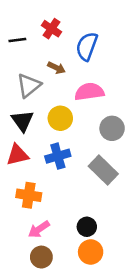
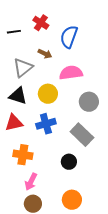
black triangle: (22, 121) -> (18, 96), turned -36
black circle: (87, 227) -> (69, 162), moved
pink arrow: (39, 229) -> (31, 182), turned -30

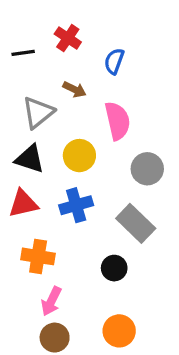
blue semicircle: (69, 37) -> (114, 61), size x0.7
pink semicircle: (71, 73) -> (117, 121), turned 85

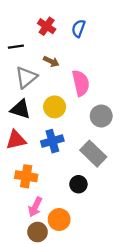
black line: (23, 53) -> (16, 47), moved
blue semicircle: (114, 61) -> (78, 28), moved
orange circle: (119, 331) -> (59, 219), moved

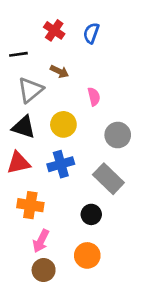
pink semicircle: (81, 83) -> (94, 97), size x0.6
orange circle: (59, 219) -> (87, 255), moved

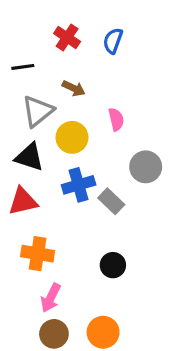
yellow circle: (63, 124) -> (72, 137), moved
blue cross: (61, 164) -> (79, 185), moved
gray rectangle: (108, 179) -> (111, 201), moved, size x0.7
orange circle: (87, 255) -> (103, 332), moved

